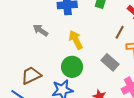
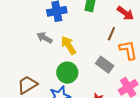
gray arrow: (41, 30) -> (45, 38), moved

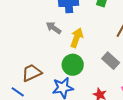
yellow arrow: (68, 45) -> (77, 38), turned 48

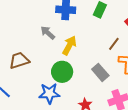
brown trapezoid: (32, 73) -> (19, 60), moved

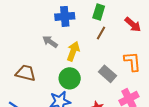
brown line: (114, 44) -> (101, 33), moved
brown trapezoid: (19, 60) -> (26, 73), turned 40

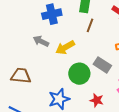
yellow arrow: (73, 51) -> (65, 47), turned -132
green circle: (70, 78) -> (79, 74), moved

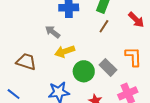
yellow arrow: (65, 47) -> (65, 51), moved

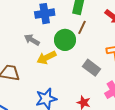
green circle: (84, 71) -> (65, 40), moved

